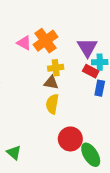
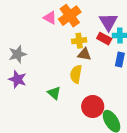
red rectangle: (91, 71) -> (104, 39), moved
brown triangle: (51, 82) -> (84, 54), moved
green triangle: (14, 152) -> (54, 93), moved

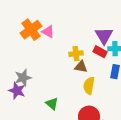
orange cross: (70, 16) -> (31, 30), moved
gray star: (17, 54) -> (23, 78), moved
yellow semicircle: (76, 74) -> (89, 86), moved

